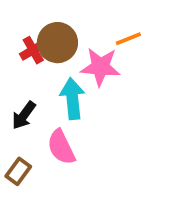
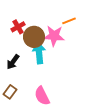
brown circle: (57, 43) -> (34, 37), moved
pink semicircle: (61, 147) -> (42, 96), moved

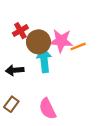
orange line: (69, 21) -> (78, 46), moved
black arrow: (13, 62) -> (15, 70), turned 49

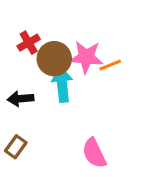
pink semicircle: (48, 109) -> (94, 153), moved

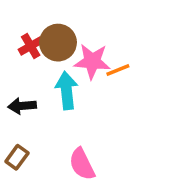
brown circle: (54, 59) -> (58, 43), moved
pink semicircle: (94, 153) -> (82, 164), moved

